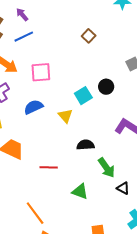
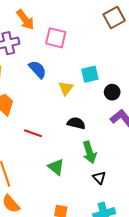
brown square: (89, 36) -> (114, 18), size x1.5
black circle: (106, 87) -> (112, 92), moved
blue semicircle: (33, 107) -> (38, 69), turned 54

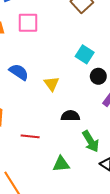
pink square: (56, 38) -> (28, 23), moved
cyan square: (90, 74) -> (85, 54), moved, turned -30
green triangle: (56, 167) -> (61, 164), turned -30

